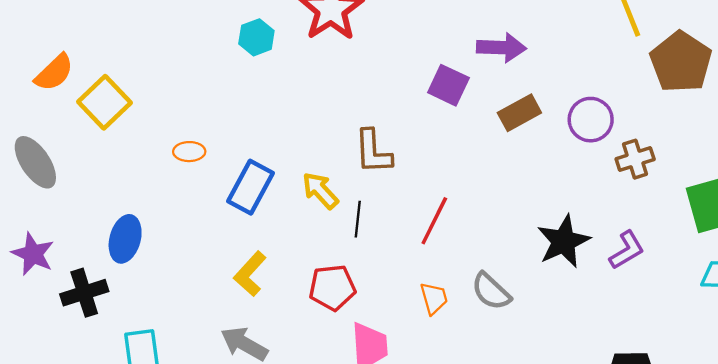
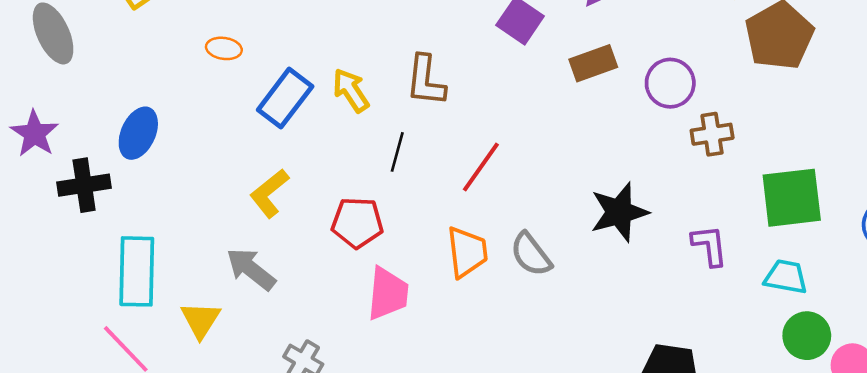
yellow arrow: (320, 191) -> (351, 90), moved
purple L-shape: (627, 250) -> (710, 246), moved, turned -75
orange trapezoid: (434, 298) -> (467, 252), size x1.4

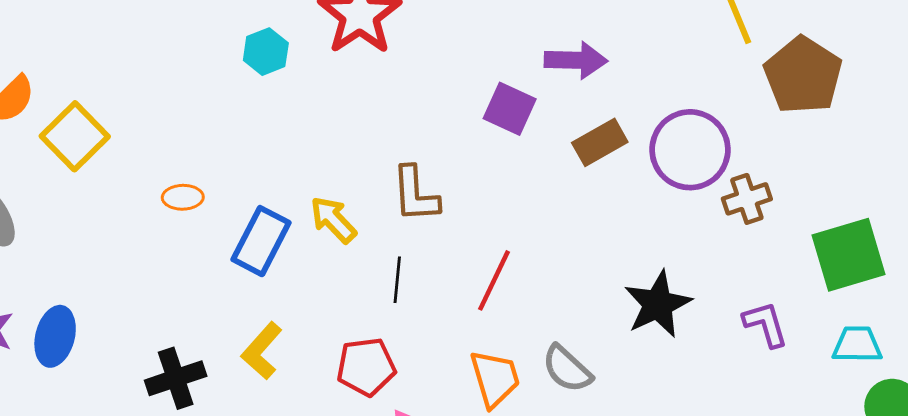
purple circle: (670, 83) -> (690, 150), size x1.4
blue ellipse: (138, 133) -> (55, 336), moved
black cross: (84, 185) -> (176, 378), moved

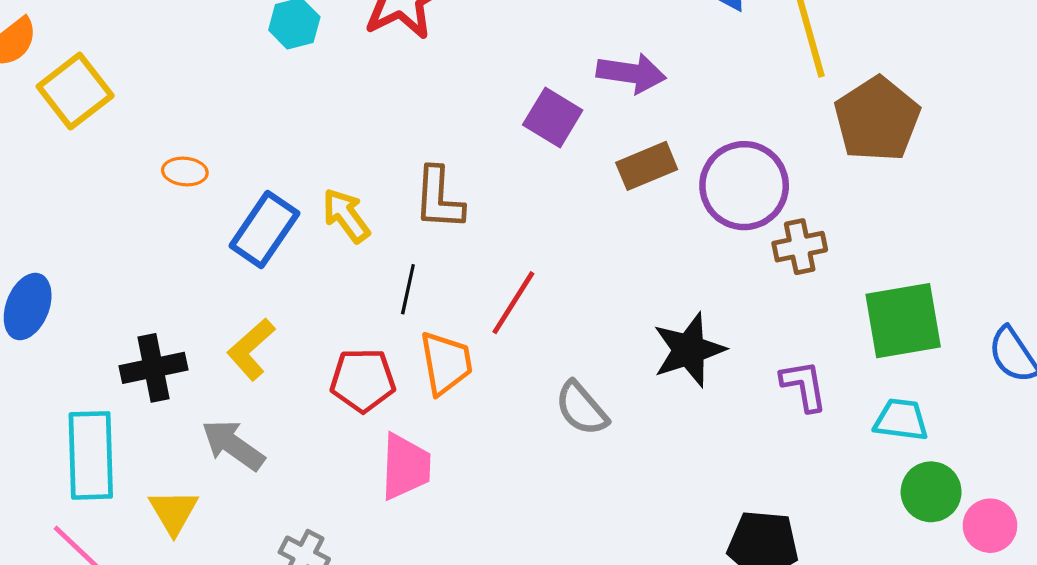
orange trapezoid: (495, 378) -> (446, 363), moved

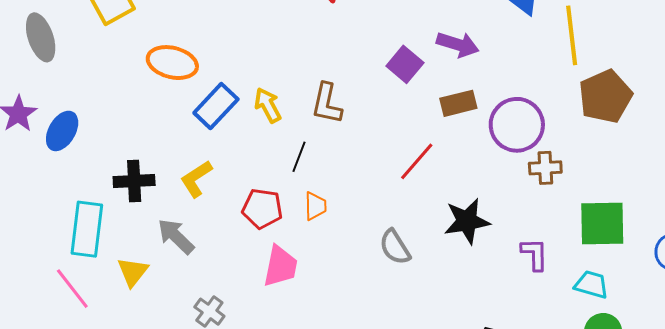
orange ellipse: (185, 172) -> (172, 63), size x1.8
red line: (513, 303) -> (417, 161), moved
orange trapezoid: (446, 363) -> (315, 206), size x0.7

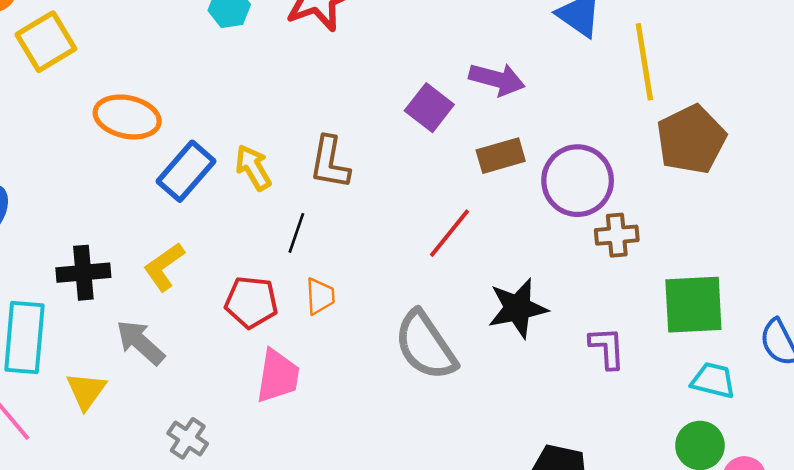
gray semicircle: (395, 247) -> (425, 345), size x1.5
cyan trapezoid: (591, 285) -> (713, 380), moved

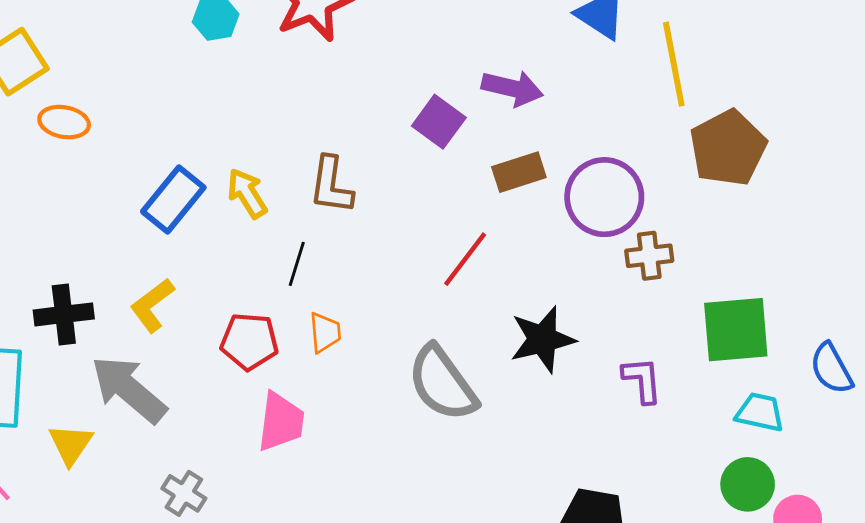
orange ellipse: (127, 117) -> (64, 122), moved, size x0.7
gray arrow: (140, 342) -> (129, 389), size x1.4

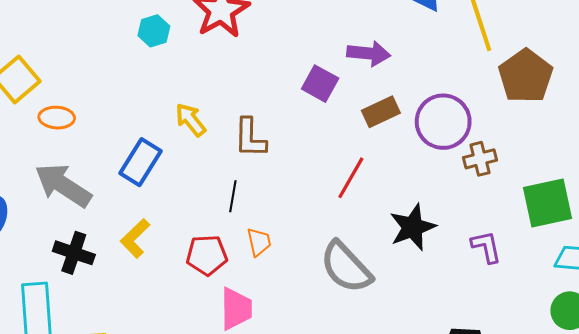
yellow arrow: (247, 193) -> (191, 120), moved
black cross: (64, 314) -> (74, 253), turned 33
gray arrow: (129, 389) -> (63, 185), moved

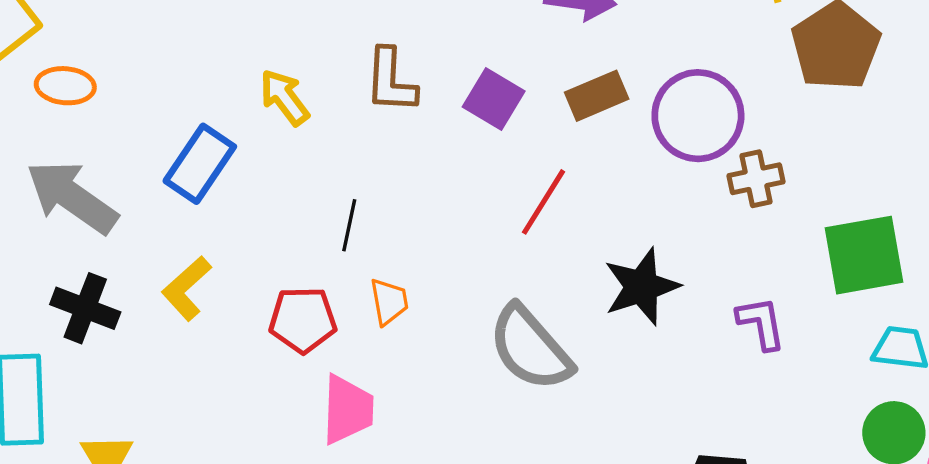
purple square: (320, 84) -> (494, 99), moved
brown L-shape: (250, 138) -> (391, 81), moved

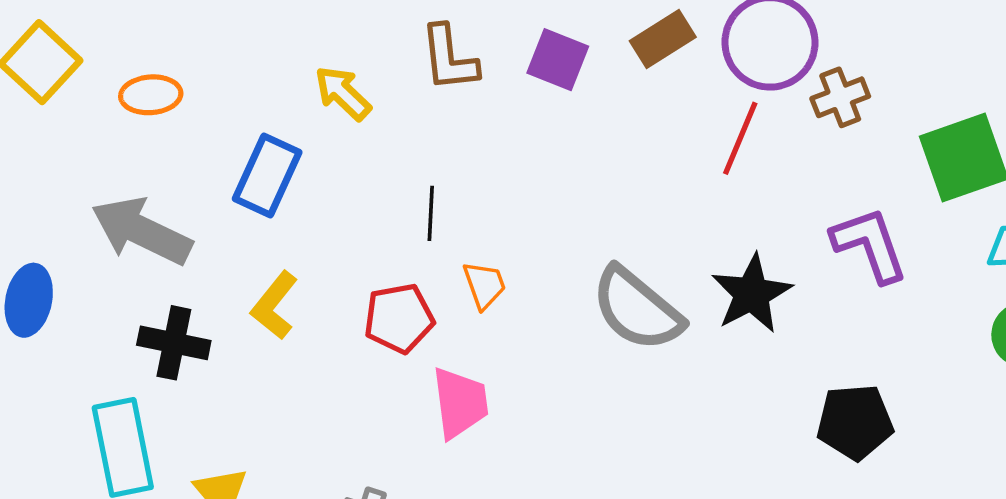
orange ellipse: (65, 86) -> (151, 95), moved
red line: (544, 202) -> (740, 138), moved
black star: (641, 287) -> (752, 294), moved
purple L-shape: (761, 323) -> (870, 245), size x1.4

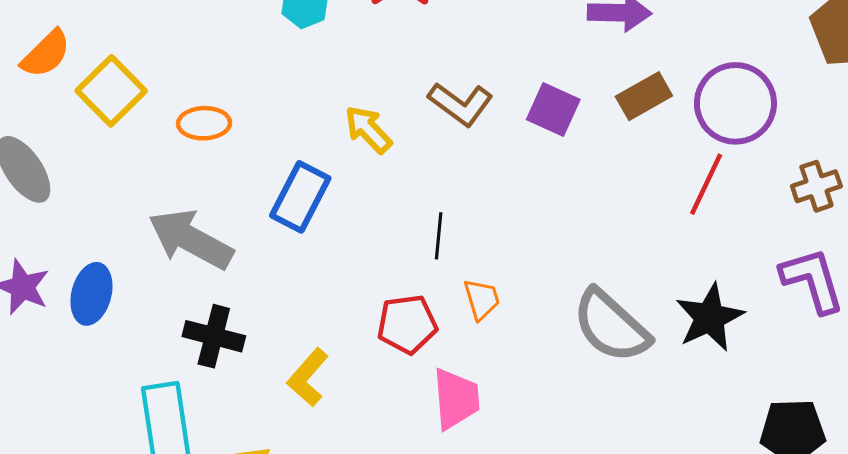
brown L-shape: (449, 58) -> (460, 104), turned -50
brown cross: (840, 97) -> (816, 186), moved
yellow L-shape: (274, 305) -> (308, 377), moved

